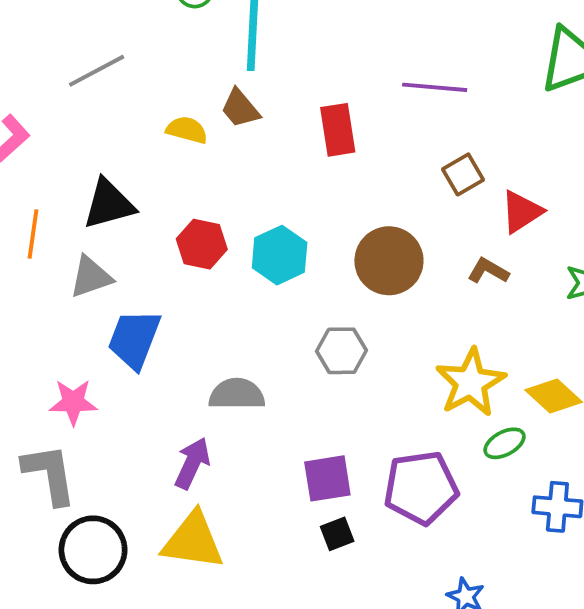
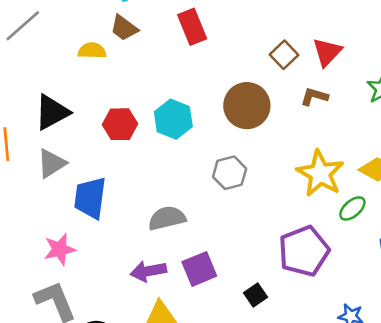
brown square: (463, 174) -> (284, 55), moved
purple arrow: (192, 463) -> (148, 271), turned -112
purple square: (327, 478) -> (199, 269), moved

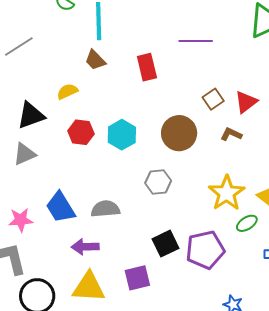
yellow semicircle: (92, 51) -> (67, 91), moved, turned -35
blue trapezoid: (90, 198) -> (60, 207), moved, turned -48
purple square: (199, 269) -> (137, 278), moved
black square: (256, 295) -> (165, 244), moved, size x1.5

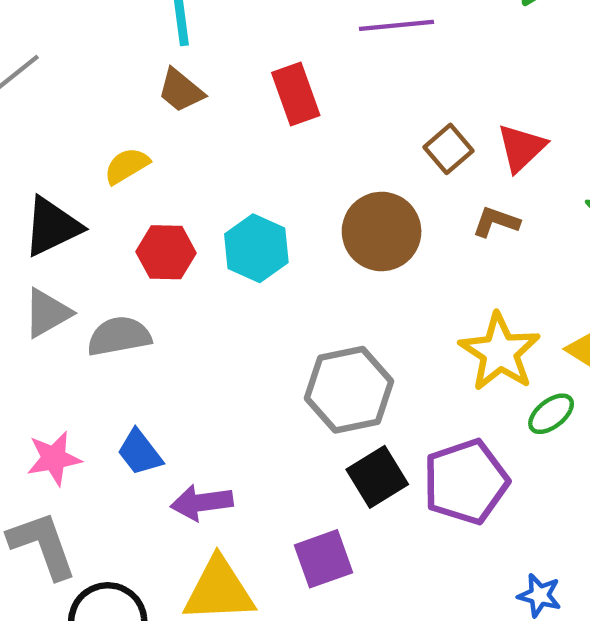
gray hexagon: (158, 182) -> (349, 390), moved, size x1.5
blue trapezoid: (60, 207) -> (140, 452), moved, size x0.7
gray semicircle: (105, 209) -> (119, 336), moved

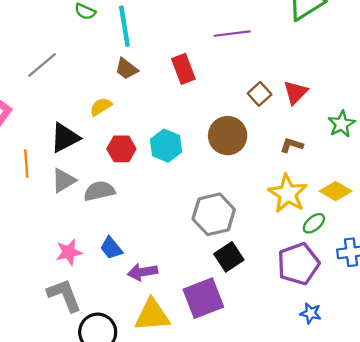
brown L-shape: (496, 222) -> (292, 145), moved
purple pentagon: (466, 482) -> (298, 264), moved
purple square: (324, 559) -> (203, 298), size x1.4

